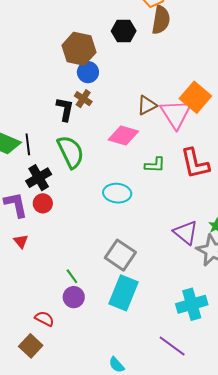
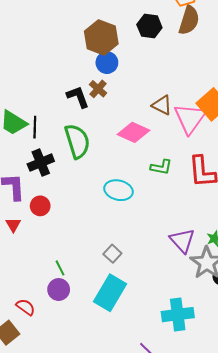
brown triangle: (147, 105) -> (162, 105), turned 45
black L-shape: (65, 109) -> (78, 97), turned -40
red circle: (43, 203) -> (40, 206), moved
gray square: (120, 255) -> (112, 254), size x0.6

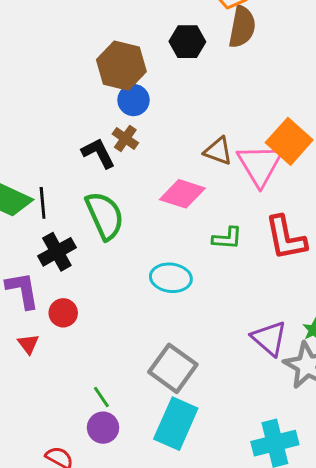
gray square: (112, 254) -> (173, 368), size x1.8

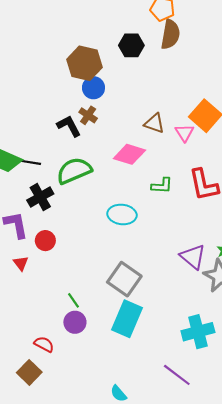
pink triangle: (260, 165) -> (184, 133), size x0.6
black line: (43, 203) -> (30, 162), turned -75
green semicircle: (105, 216) -> (74, 171), turned -88

